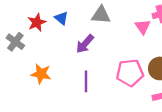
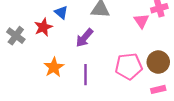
red star: (37, 22) -> (43, 27), moved
orange star: (41, 74) -> (54, 67), moved, turned 30

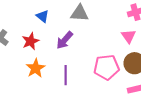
pink triangle: (141, 21) -> (129, 36), moved
red star: (43, 27) -> (31, 41), moved

